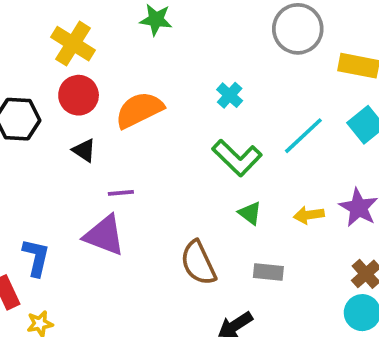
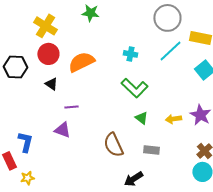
cyan cross: (230, 95) -> (130, 54), turned -32
cyan line: (303, 136) -> (170, 51), moved
purple triangle: (104, 235) -> (62, 130), size x0.7

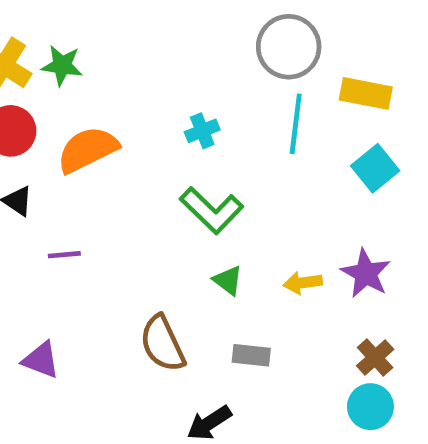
green star: (90, 13) -> (62, 65), moved
cyan line: (170, 51) -> (296, 124), turned -40
cyan cross: (130, 54) -> (202, 131), turned -32
purple triangle: (62, 130) -> (41, 360), moved

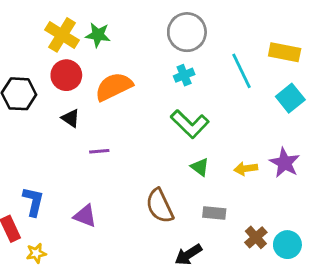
gray circle: (289, 47) -> (187, 32), moved
cyan line: (296, 124) -> (241, 71), turned -33
brown cross: (375, 358) -> (256, 237), moved

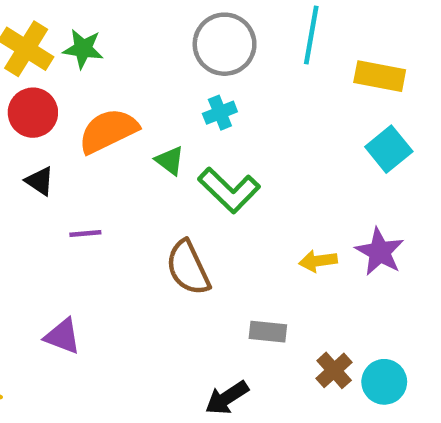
cyan line: (241, 71) -> (311, 35), moved, turned 36
green triangle: (200, 167) -> (170, 161), moved
brown semicircle: (160, 206) -> (188, 268), moved

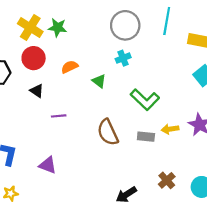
orange semicircle: (108, 131) -> (70, 67), size x0.6
green L-shape: (229, 190) -> (145, 100), moved
gray rectangle: (268, 332) -> (146, 137), moved
brown cross: (334, 370) -> (167, 180), moved

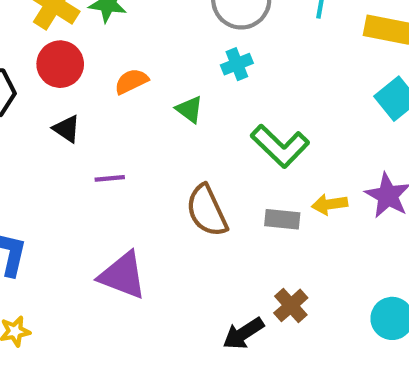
purple triangle: (48, 165) -> (123, 275), moved, size x1.4
brown cross: (167, 180) -> (291, 305), moved

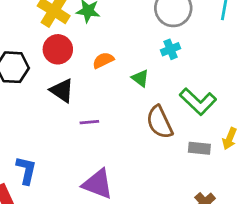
black triangle: (67, 129) -> (62, 91), size x1.4
yellow arrow: (330, 204) -> (230, 139), turned -60
brown semicircle: (207, 211) -> (159, 122), moved

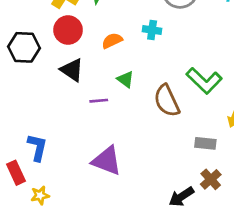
cyan cross: (170, 49) -> (152, 30), moved, turned 30
green triangle: (140, 78) -> (125, 79), moved
gray rectangle: (199, 148) -> (205, 143), moved

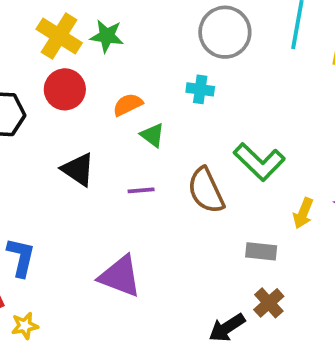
cyan cross: (152, 30) -> (200, 89), moved
black triangle: (72, 70) -> (78, 169), moved
green triangle: (125, 79) -> (153, 135), moved
purple line: (99, 101) -> (141, 190), moved

